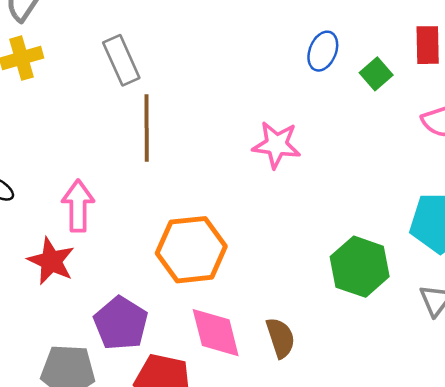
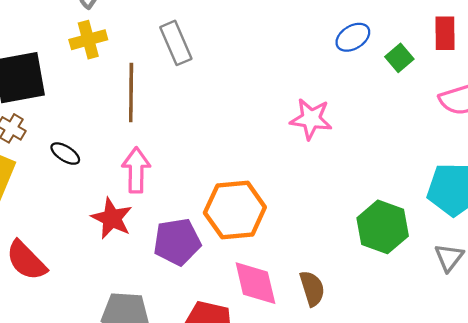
blue ellipse: (323, 51) -> (353, 37), turned 36
brown line: (147, 128) -> (131, 92), moved
purple pentagon: (121, 323) -> (177, 242), moved, turned 30

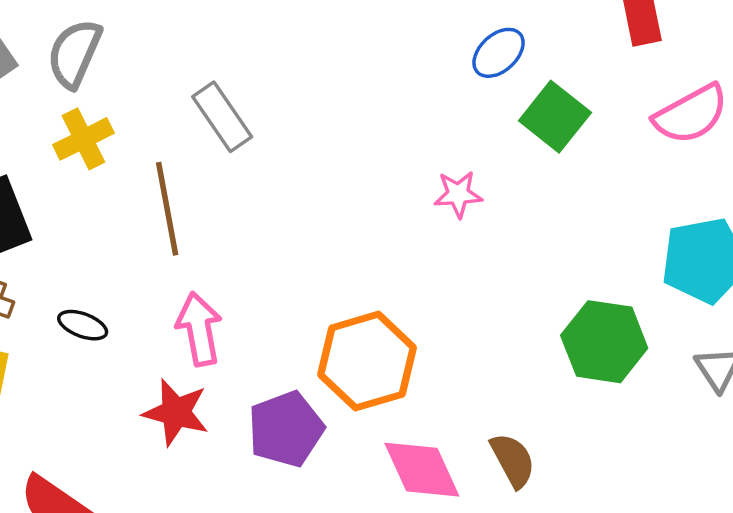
green square: (399, 58) -> (555, 117), moved, size x1.5
pink star: (311, 119) -> (458, 194), size x0.7

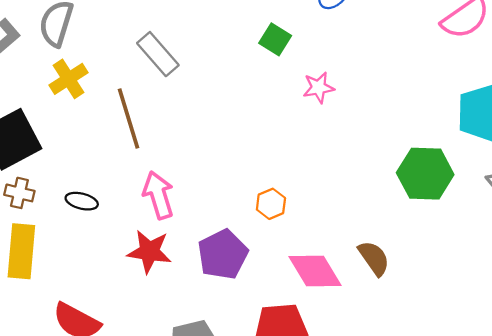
green square: (555, 117) -> (275, 39), moved, size x0.7
orange hexagon: (367, 361) -> (271, 204), size x0.5

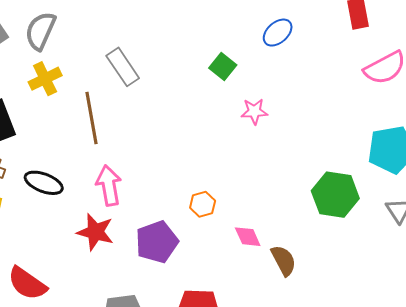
black ellipse: (82, 201) -> (44, 183), size x1.4
pink diamond: (315, 271) -> (248, 237), moved, size x0.6

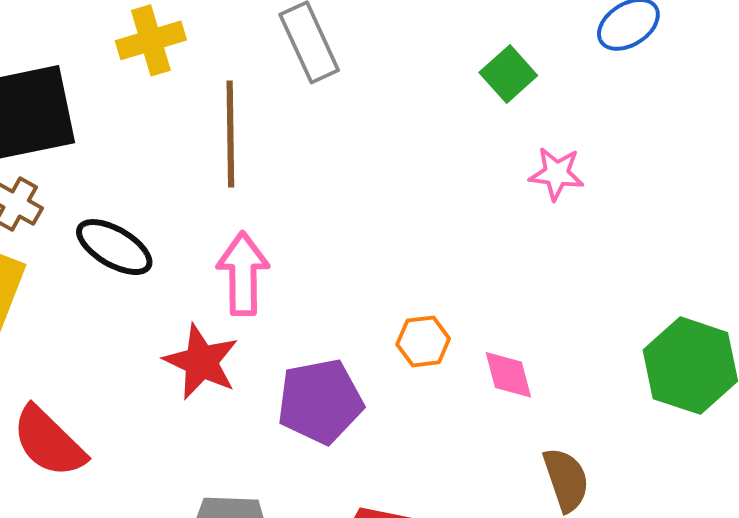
pink diamond: (248, 237) -> (508, 375), moved

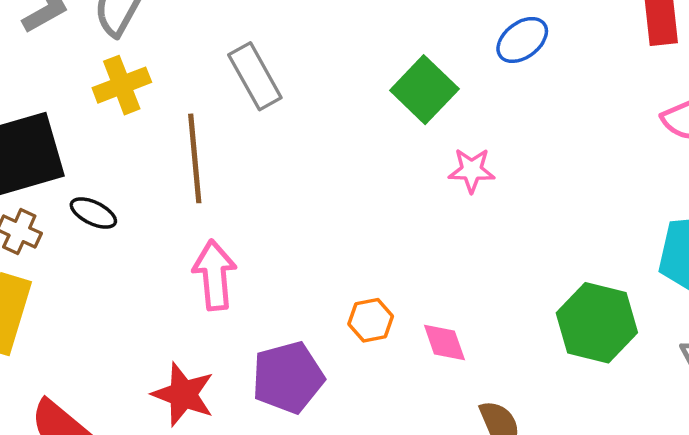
green square: (508, 74) -> (424, 90), size x1.4
black ellipse: (114, 247) -> (93, 213), moved, size x0.7
red star: (201, 362) -> (183, 394), moved

